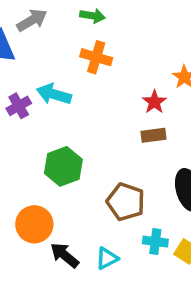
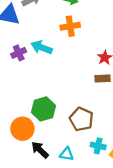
orange cross: (96, 57) -> (70, 26), turned -30
green hexagon: (63, 166) -> (43, 109), moved
cyan triangle: (107, 258) -> (67, 154), turned 32

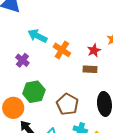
orange cross: (70, 26) -> (62, 50), moved, turned 36
purple cross: (19, 53) -> (22, 60), moved, turned -32

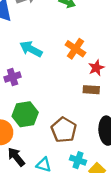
orange cross: (62, 50) -> (75, 49), moved
purple cross: (22, 60) -> (13, 77), turned 32

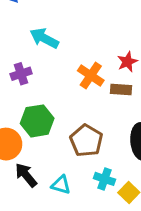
orange cross: (75, 49) -> (91, 76), moved

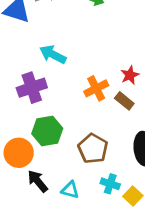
purple cross: (21, 74) -> (32, 88), size x1.5
orange cross: (91, 76) -> (96, 88), turned 30
brown rectangle: (121, 89) -> (124, 101), turned 36

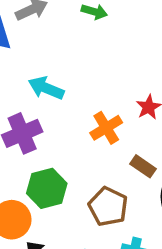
brown rectangle: (124, 101) -> (143, 166), moved

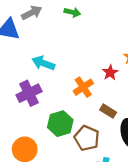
green hexagon: (47, 188) -> (60, 124), moved

